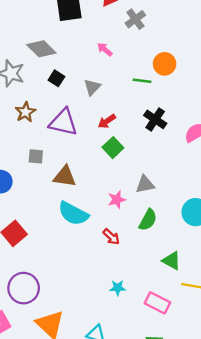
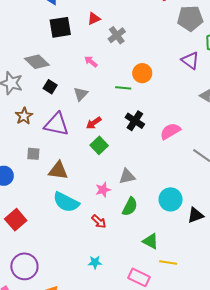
cyan star: (118, 288) -> (95, 262), moved

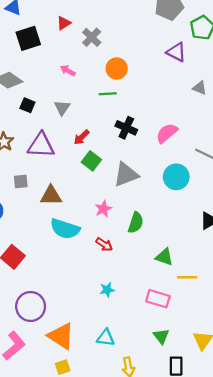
orange circle: (142, 73) -> (117, 69), moved
gray triangle: (127, 176) -> (126, 175), moved, size x1.4
cyan circle: (171, 199) -> (176, 177), moved

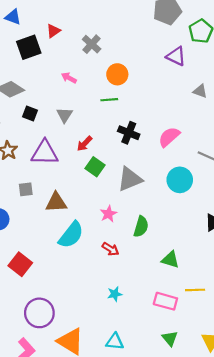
red triangle: (64, 23) -> (53, 31), moved
cyan semicircle: (65, 229) -> (71, 235), turned -68
yellow line: (187, 277) -> (195, 290), moved

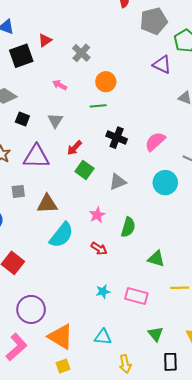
gray triangle: (130, 179) -> (118, 182), size x0.7
pink rectangle: (165, 301) -> (136, 296), moved

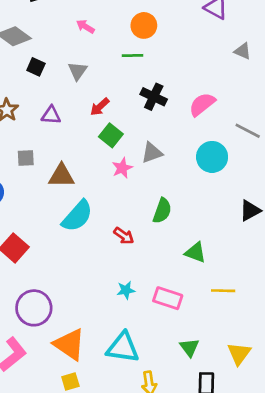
purple triangle: (36, 157) -> (51, 115), size x0.6
pink star: (97, 215) -> (122, 168), moved
cyan triangle: (103, 337) -> (123, 348), size x1.5

